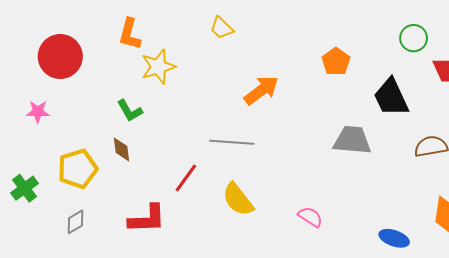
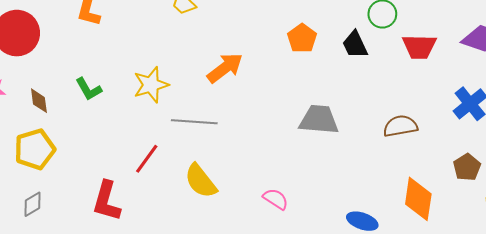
yellow star: (158, 67) -> (151, 85), moved
black trapezoid: (391, 97) -> (355, 45), moved, size x0.7
brown diamond: (122, 149) -> (39, 101), moved
red L-shape: (147, 219) -> (107, 201), turned 108

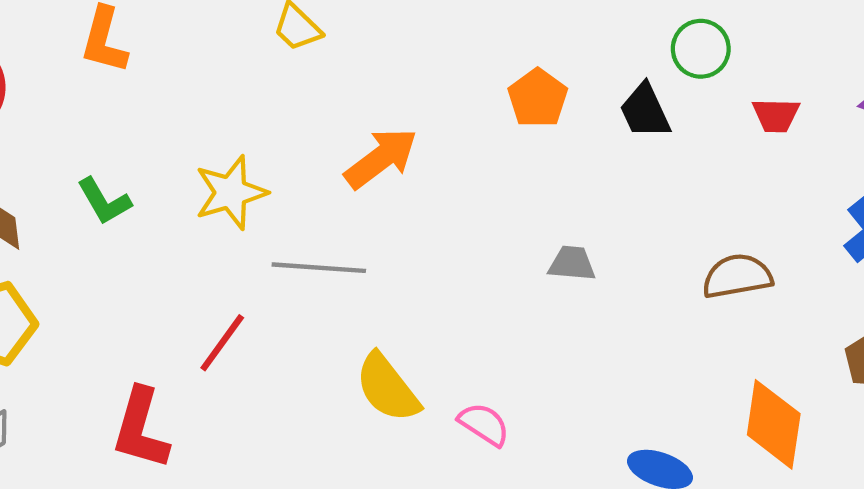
red trapezoid: (419, 47) -> (776, 115), size x0.7
gray trapezoid: (319, 120) -> (572, 263), size x0.6
yellow semicircle: (201, 181) -> (387, 388), moved

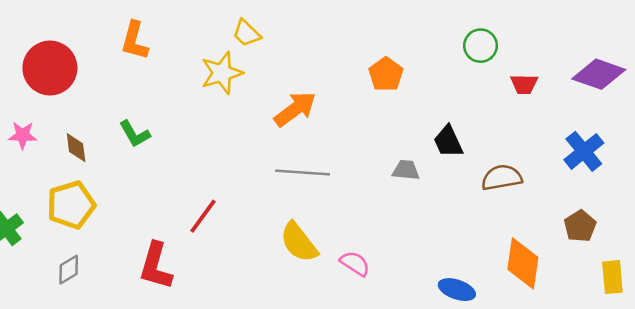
black trapezoid: (645, 111) -> (448, 141), moved
yellow star: (231, 193) -> (222, 73), moved
gray line: (319, 268) -> (303, 173), moved

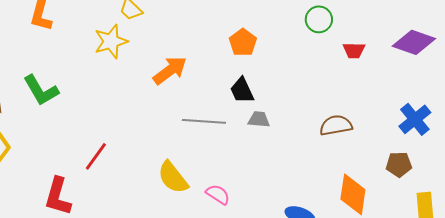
green L-shape: (135, 134) -> (41, 90), size x1.4
black trapezoid: (448, 141) -> (242, 90), moved
blue cross: (584, 151) -> (415, 119), moved
gray line: (303, 173) -> (204, 121), moved
brown pentagon: (580, 226) -> (399, 164), turned 30

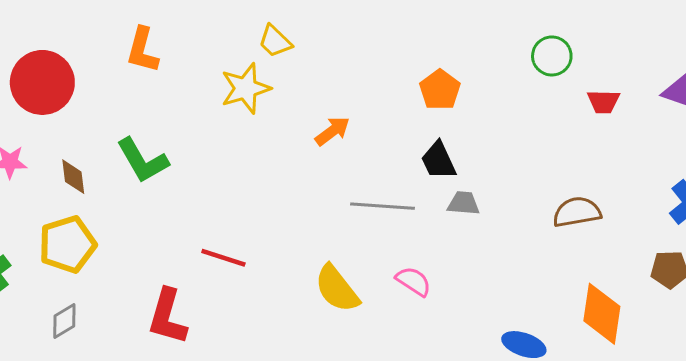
orange arrow: (170, 70) -> (332, 131), size x0.7
red line: (96, 156) -> (223, 258), turned 72
pink semicircle: (218, 194) -> (413, 281), moved

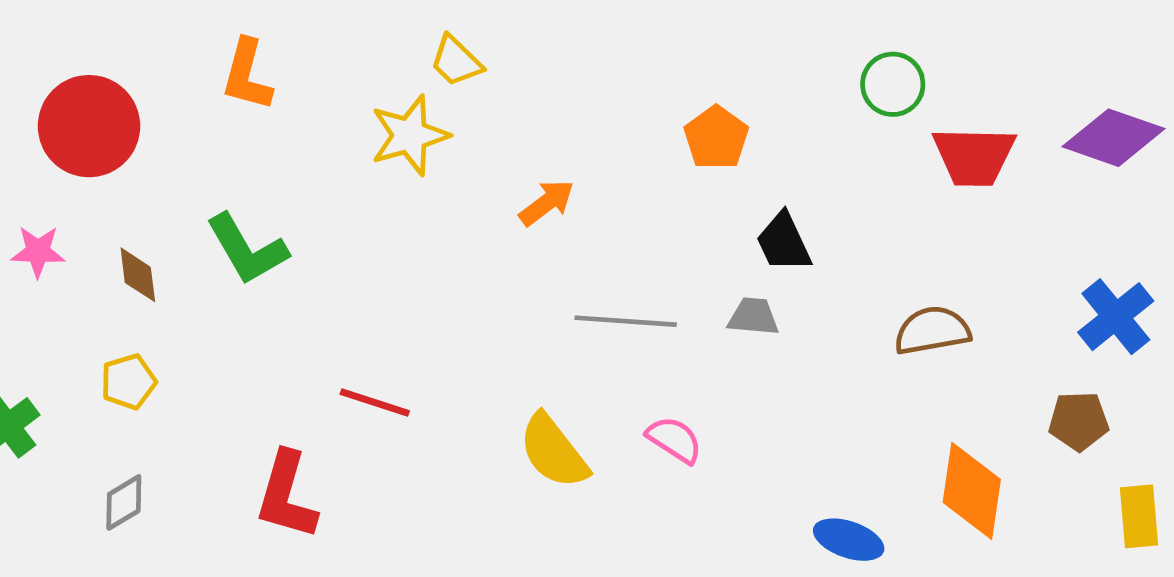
red trapezoid: (603, 102) -> (974, 156), size x1.6
black trapezoid: (438, 161) -> (784, 242), moved
yellow pentagon: (67, 244) -> (128, 382), size x0.6

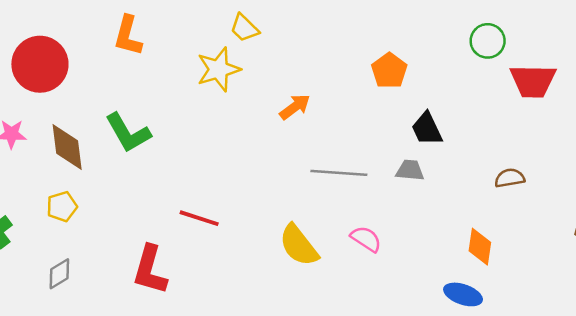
brown diamond: (138, 275) -> (67, 147), size x1.5
brown semicircle: (932, 331) -> (510, 178), size x0.7
orange diamond: (972, 491) -> (480, 247), moved, size x0.7

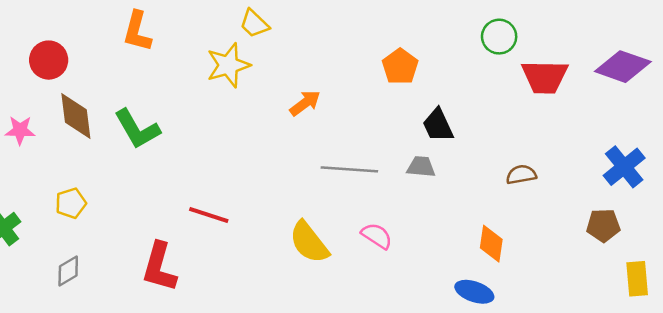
red circle: (40, 64) -> (49, 60), size x0.7
brown diamond: (67, 147) -> (76, 116), moved

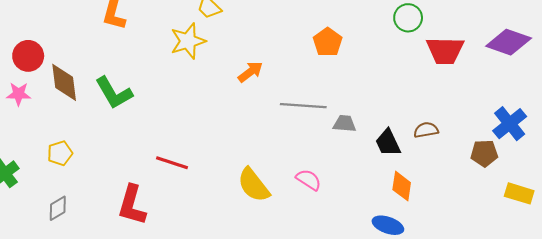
red circle: (49, 60) -> (28, 56), moved
black trapezoid: (438, 125) -> (388, 143), moved
gray line: (349, 169) -> (303, 106), moved
brown pentagon: (603, 225) -> (484, 153), moved
yellow rectangle: (637, 279) -> (519, 193), moved, turned -68

